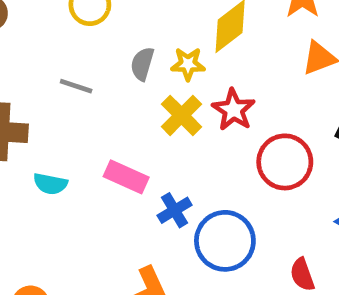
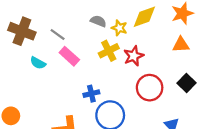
gray semicircle: (142, 64) -> (98, 21), turned 77
gray line: (76, 86) -> (58, 35), moved
pink rectangle: (126, 177) -> (69, 56), moved

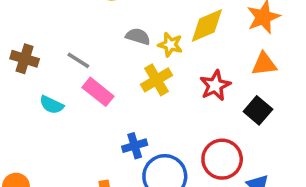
brown cross: (22, 31) -> (25, 59), size x0.7
red star: (134, 56) -> (215, 85), moved
black square: (187, 83) -> (258, 110), moved
red circle: (150, 88) -> (222, 159), moved

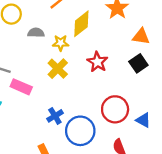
gray semicircle: (138, 36) -> (36, 33), moved
orange triangle: (264, 64) -> (141, 37), moved, turned 30
black square: (258, 110) -> (138, 63), moved, turned 30

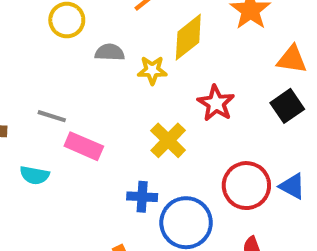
yellow cross: (58, 69) -> (168, 140), moved
blue cross: (55, 116) -> (142, 197), turned 35
blue triangle: (143, 120) -> (292, 186), moved

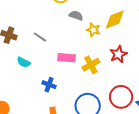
pink rectangle: (84, 146) -> (67, 58), moved, turned -36
blue cross: (142, 197) -> (49, 85), moved

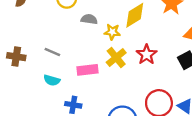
cyan semicircle: (24, 62) -> (52, 80), moved
yellow cross: (91, 65) -> (116, 58), moved

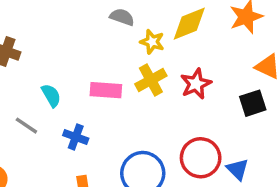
gray line: (52, 52) -> (26, 126), moved
cyan semicircle: (52, 80) -> (51, 95), turned -147

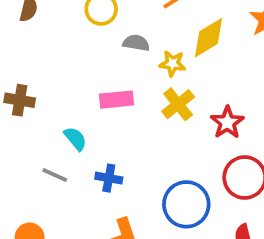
red star: (196, 84) -> (227, 122), moved
pink rectangle: (106, 90) -> (116, 100), moved

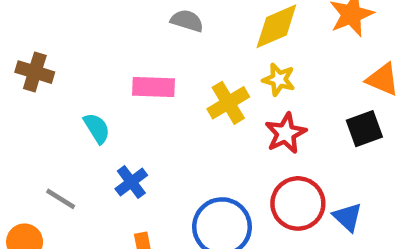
yellow star: (172, 64) -> (279, 80), moved
gray line: (55, 175) -> (61, 199), moved
blue cross: (109, 178) -> (131, 182), turned 35

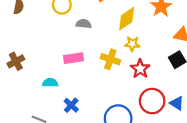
brown cross: (35, 72) -> (16, 61), turned -35
yellow cross: (228, 103) -> (110, 59), turned -30
cyan semicircle: (97, 128) -> (50, 83), turned -48

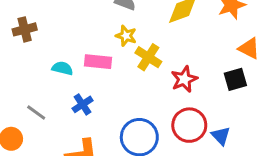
yellow star: (132, 44) -> (126, 36), moved
pink rectangle: (74, 58) -> (98, 62), moved

